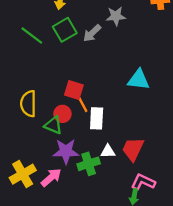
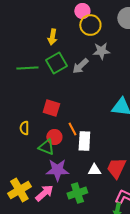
green line: (32, 35) -> (27, 68), turned -40
red square: (74, 90) -> (51, 108), moved
yellow semicircle: (28, 104) -> (24, 128), size x0.6
green cross: (89, 164) -> (77, 193), moved

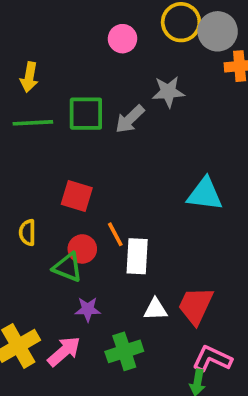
pink circle: (82, 11) -> (123, 39), moved
yellow circle: (90, 25) -> (181, 22), moved
yellow arrow: (52, 37) -> (29, 77), moved
green square: (56, 63) -> (86, 114), turned 30
purple star: (57, 170) -> (88, 309), size x0.6

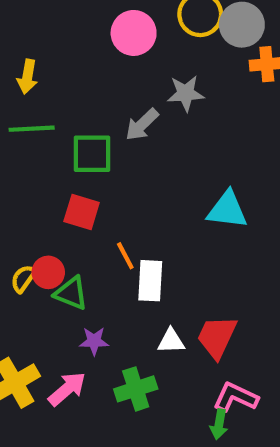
pink circle: (123, 39) -> (134, 33), size x1.4
green square: (86, 114) -> (92, 154), moved
yellow semicircle: (27, 233) -> (23, 279), moved, turned 35
red circle: (82, 249) -> (48, 272), moved

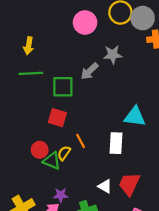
yellow semicircle: (23, 279) -> (64, 153), moved
white rectangle: (150, 281) -> (116, 143), moved
purple star: (94, 341) -> (61, 195), moved
white triangle: (171, 341) -> (105, 186), turned 32

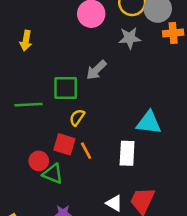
gray star: (113, 55) -> (130, 38), moved
green line: (31, 73) -> (28, 105), moved
red square: (57, 118) -> (64, 144), moved
yellow semicircle: (64, 153) -> (77, 117), moved

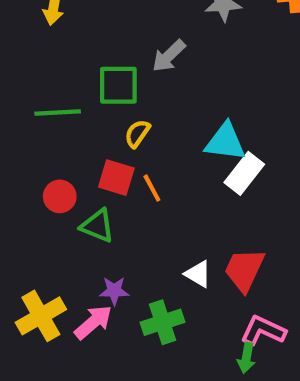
cyan triangle: (149, 123) -> (225, 142), moved
white rectangle: (127, 153) -> (244, 173), moved, turned 35
red circle: (39, 161) -> (60, 196), moved

